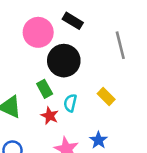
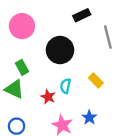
black rectangle: (73, 21) -> (82, 15), moved, turned -56
pink circle: (38, 32) -> (22, 26), moved
green rectangle: (45, 89) -> (22, 67), moved

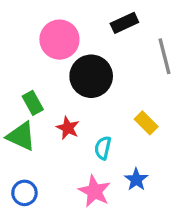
pink circle: (22, 26) -> (59, 40), moved
cyan semicircle: (65, 86) -> (103, 148), moved
red star: (48, 97) -> (68, 128), moved

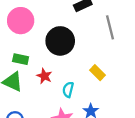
pink circle: (59, 40) -> (21, 21), moved
green rectangle: (33, 103) -> (21, 59), turned -49

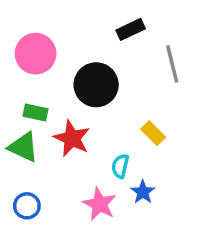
red star: (44, 76) -> (72, 138), size x1.5
cyan semicircle: (68, 90) -> (120, 166), moved

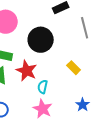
cyan semicircle: (120, 166) -> (43, 87), moved
blue star: (143, 192) -> (83, 105), moved

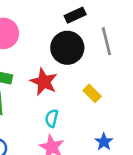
black circle: (41, 40) -> (67, 48), moved
red star: (27, 71) -> (44, 82), moved

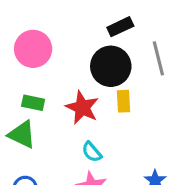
yellow rectangle: (92, 93) -> (123, 101), moved, turned 42
cyan semicircle: (52, 118) -> (92, 152), turned -54

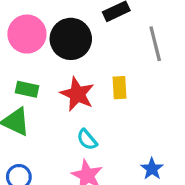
black circle: (111, 66) -> (71, 39), moved

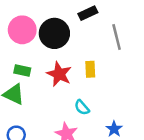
cyan semicircle: (87, 140) -> (82, 107), moved

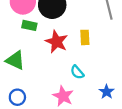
green rectangle: (22, 70) -> (29, 25), moved

